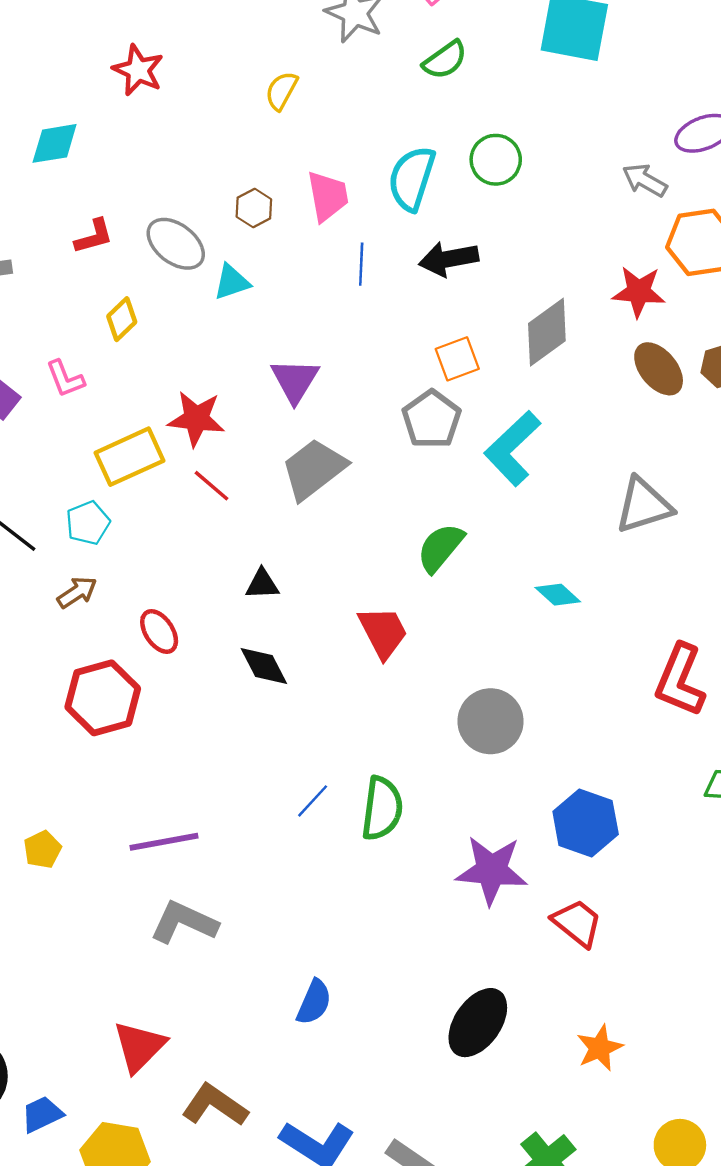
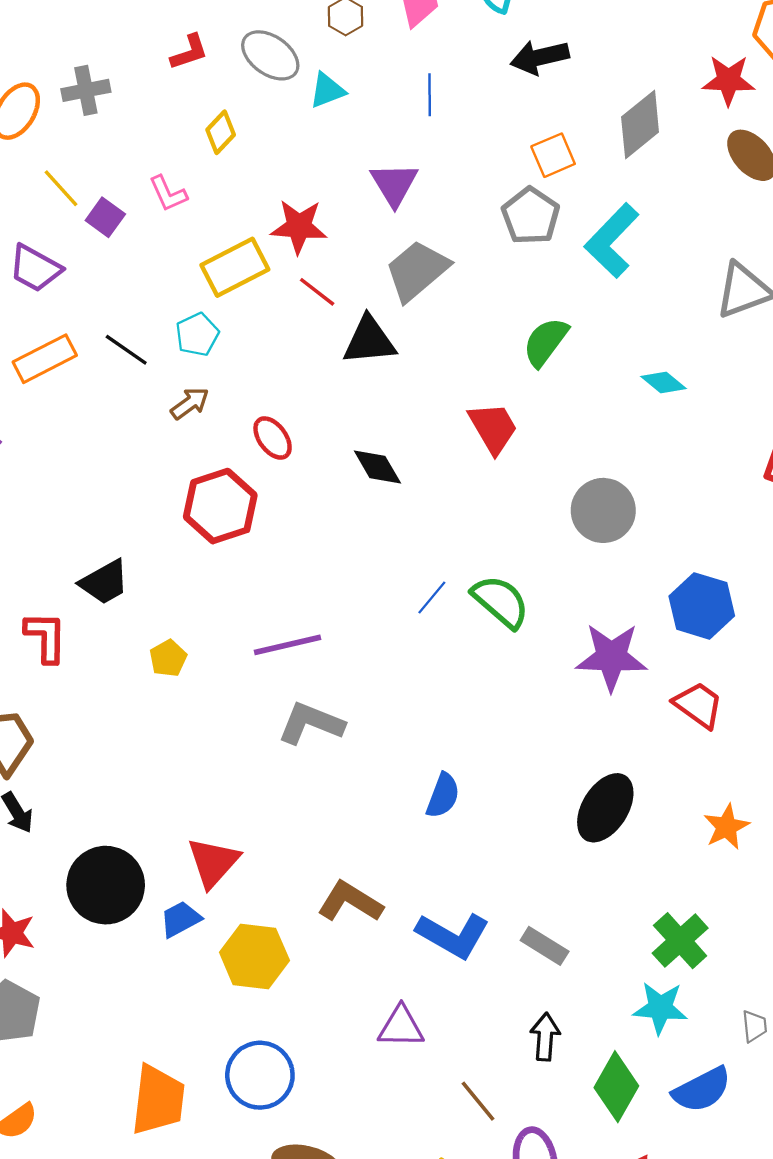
blue line: (361, 264) -> (430, 95), moved
black triangle: (262, 584) -> (369, 341), moved, size x1.6
green semicircle: (382, 808) -> (501, 601), turned -54
red triangle: (139, 1047) -> (213, 862), moved

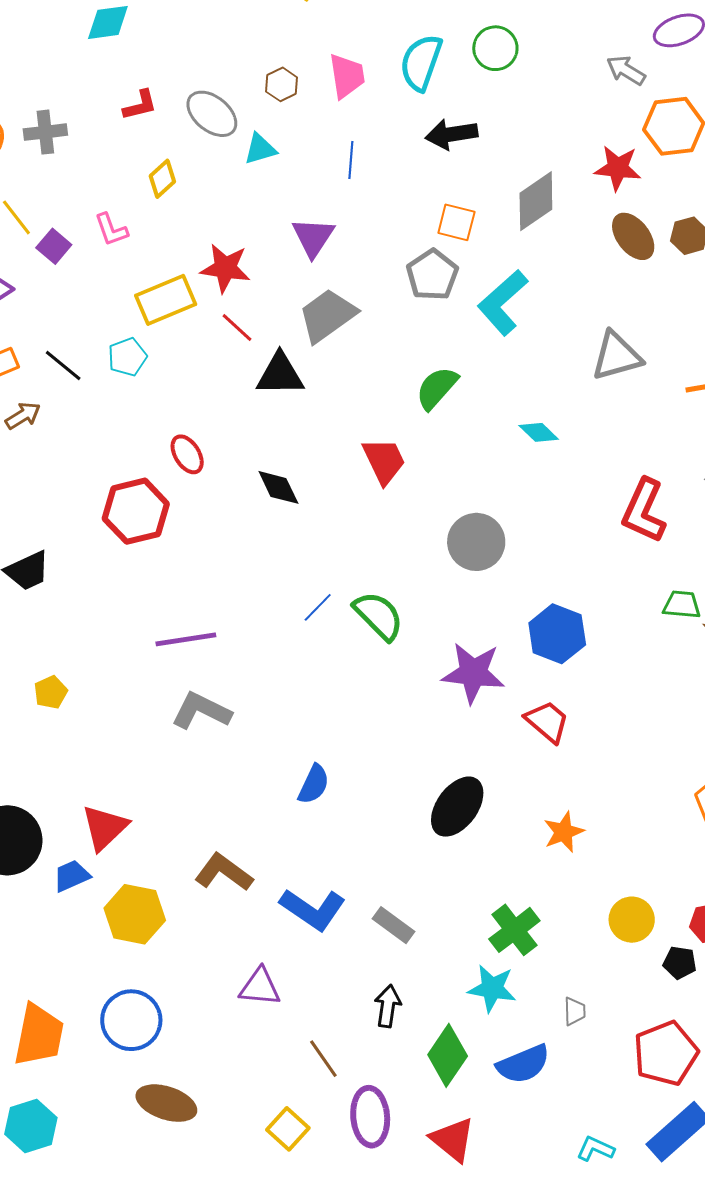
orange square: (553, 155) -> (456, 222), turned 33
brown arrow: (190, 403) -> (23, 416), moved
yellow pentagon: (168, 658) -> (51, 692), moved

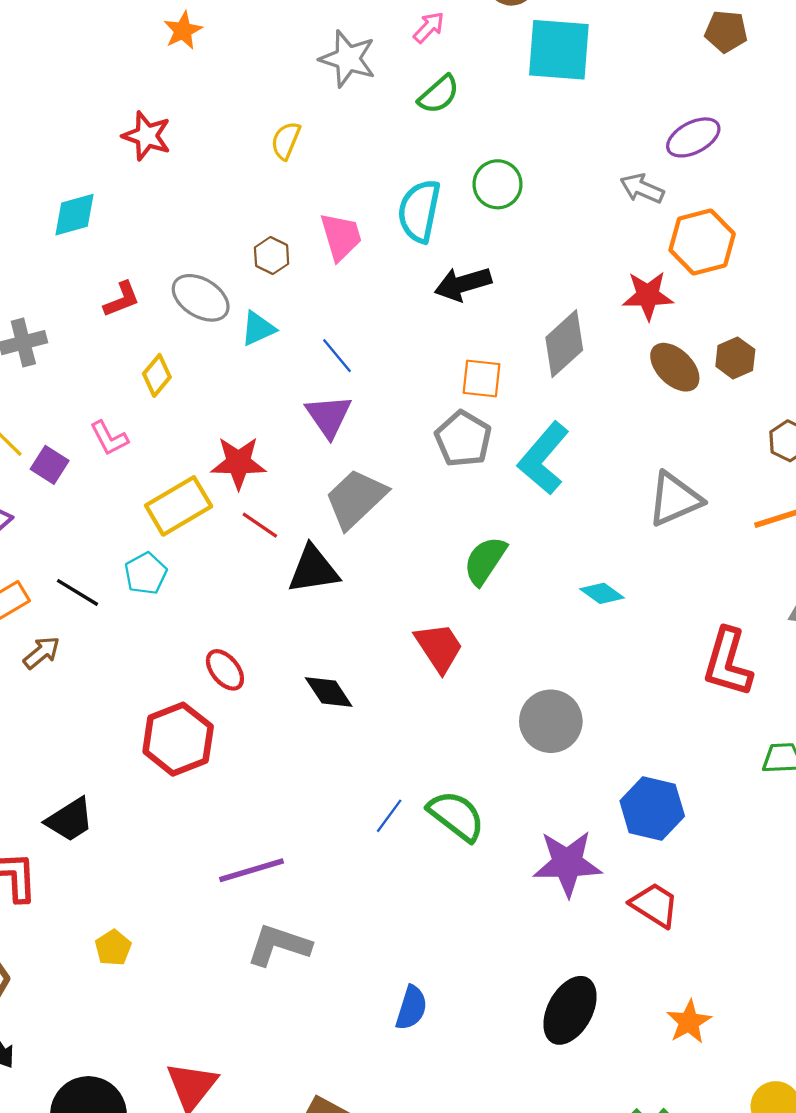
blue line: (351, 160) -> (337, 356), moved, turned -36

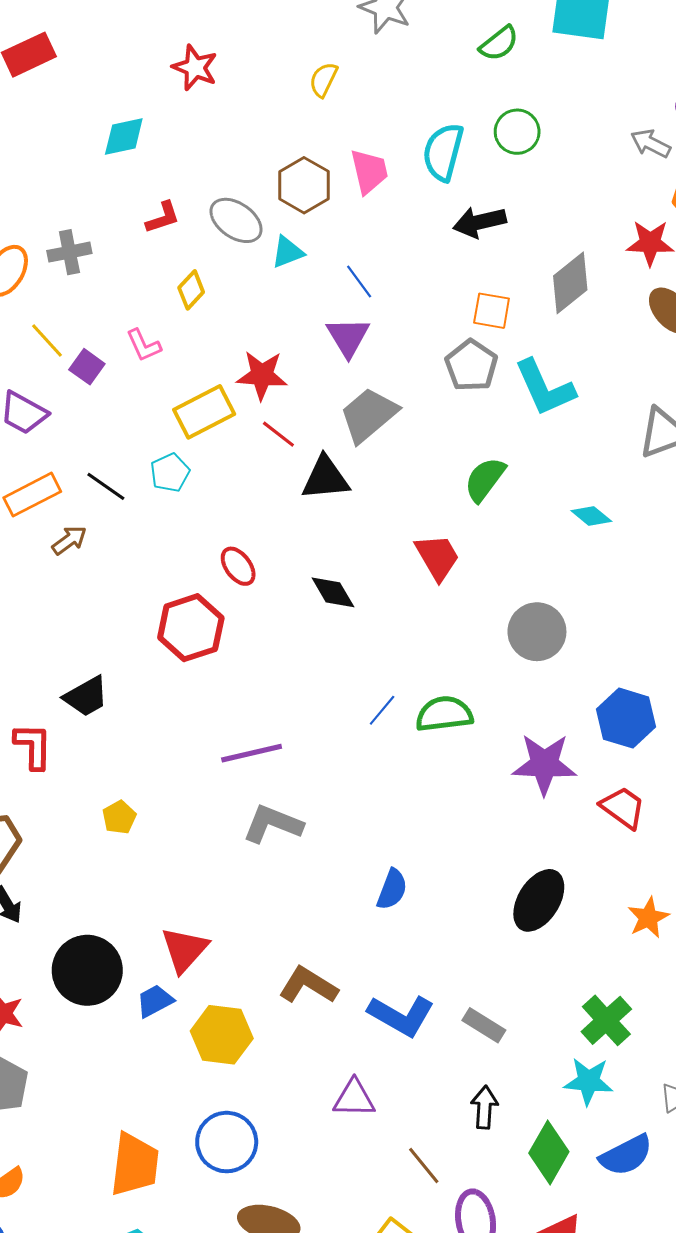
green semicircle: (439, 94) -> (499, 43), moved
brown hexagon: (272, 256) -> (304, 185), size x1.6
cyan L-shape: (544, 458) -> (545, 388), turned -68
green semicircle: (456, 816) -> (444, 714), turned -48

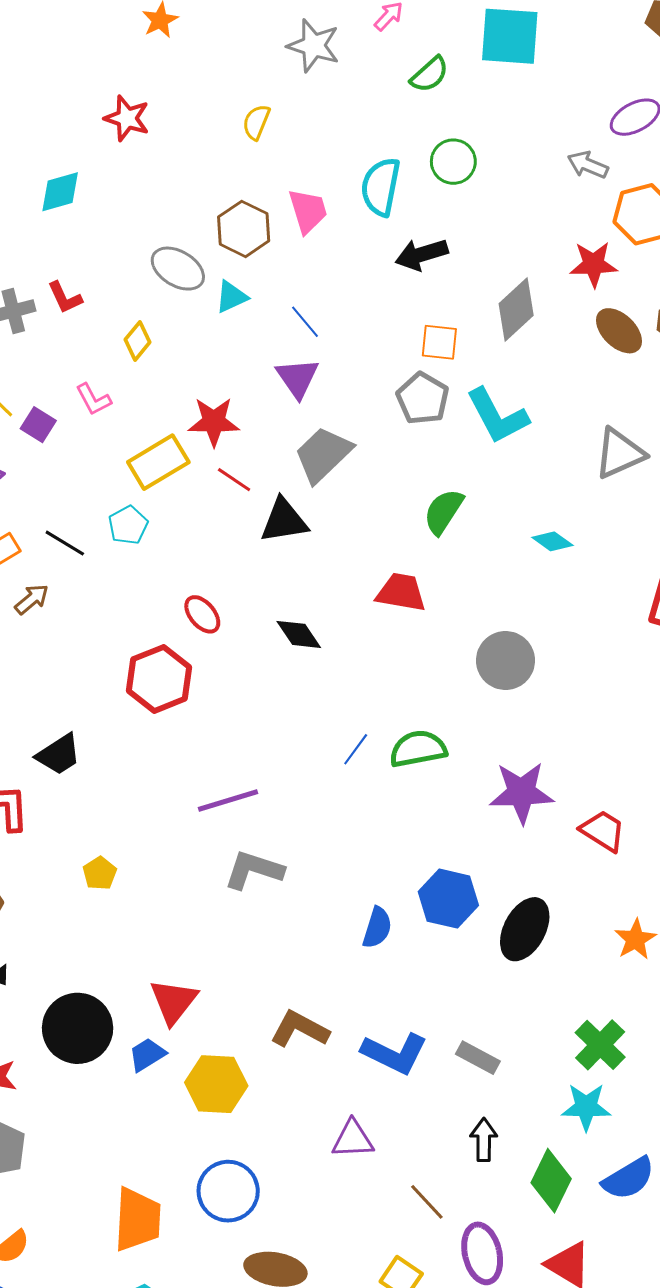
red L-shape: (163, 217) -> (65, 298), moved, turned 87
red trapezoid: (437, 557) -> (401, 592), turned -46
blue hexagon: (626, 718) -> (448, 899), moved

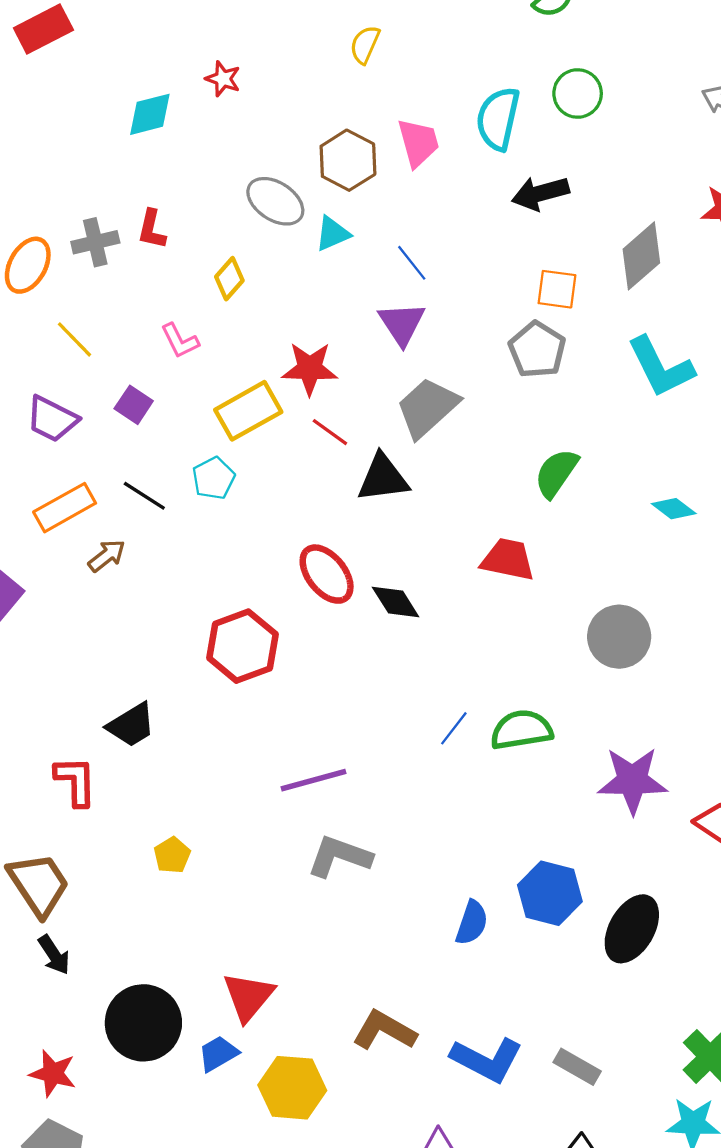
red star: (127, 118) -> (223, 79), moved, size x0.7
red L-shape: (65, 298) -> (152, 229), turned 36
cyan L-shape: (497, 416) -> (661, 367), moved
purple square: (38, 425) -> (134, 405), moved
red ellipse: (202, 614) -> (327, 574), moved, size x1.4

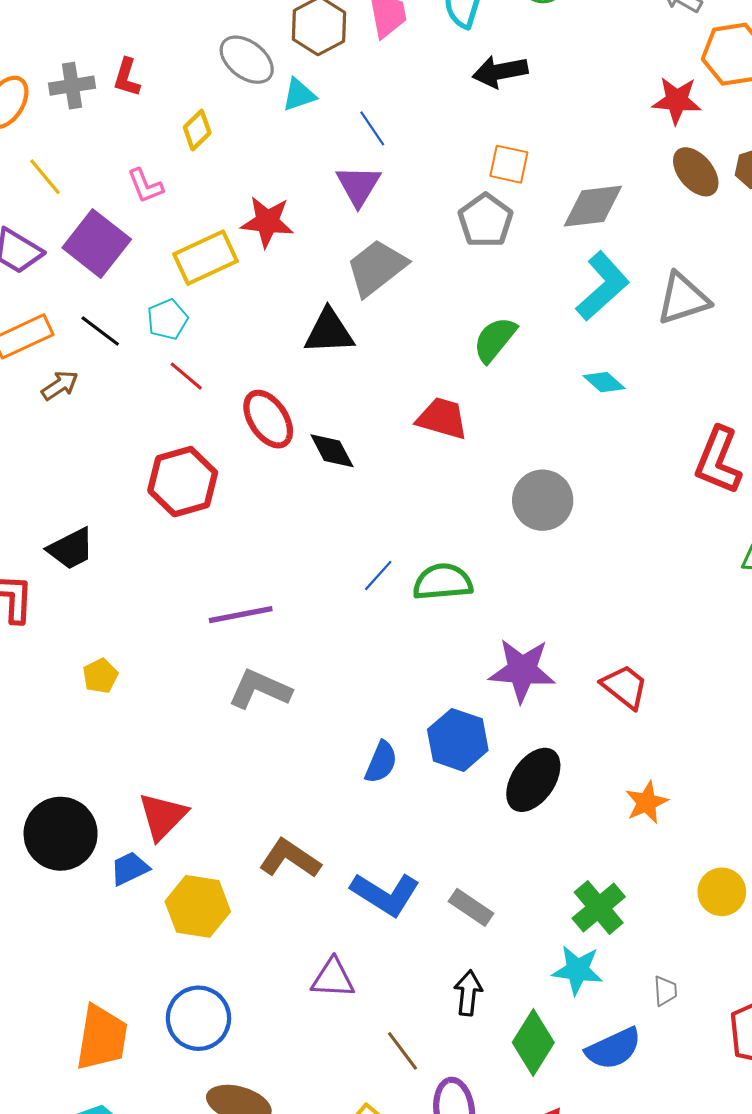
gray diamond: (641, 256) -> (593, 206), moved, turned 30
cyan L-shape: (661, 367) -> (603, 286), moved, turned -110
purple square: (134, 405) -> (97, 243), size x1.8
red line: (330, 432) -> (186, 376), moved
purple star: (632, 780) -> (522, 670), moved

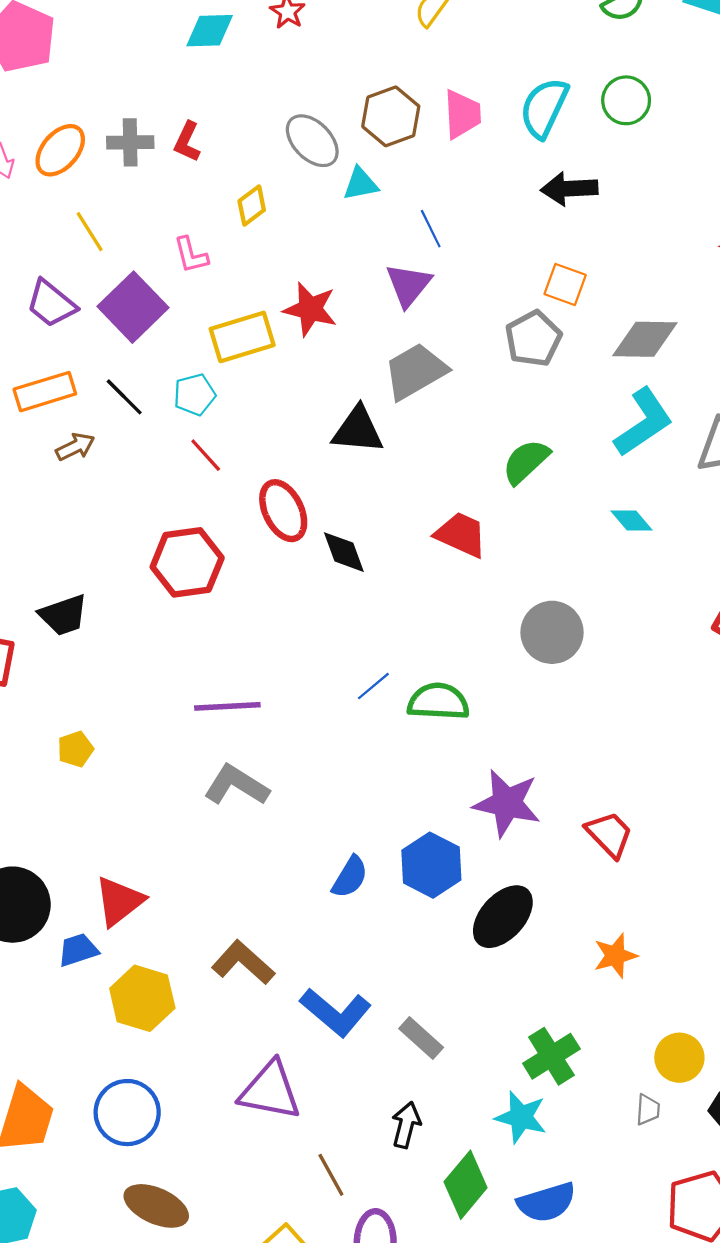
purple triangle: (333, 978) -> (270, 1091), size x1.4
gray trapezoid: (665, 991) -> (648, 1110), moved

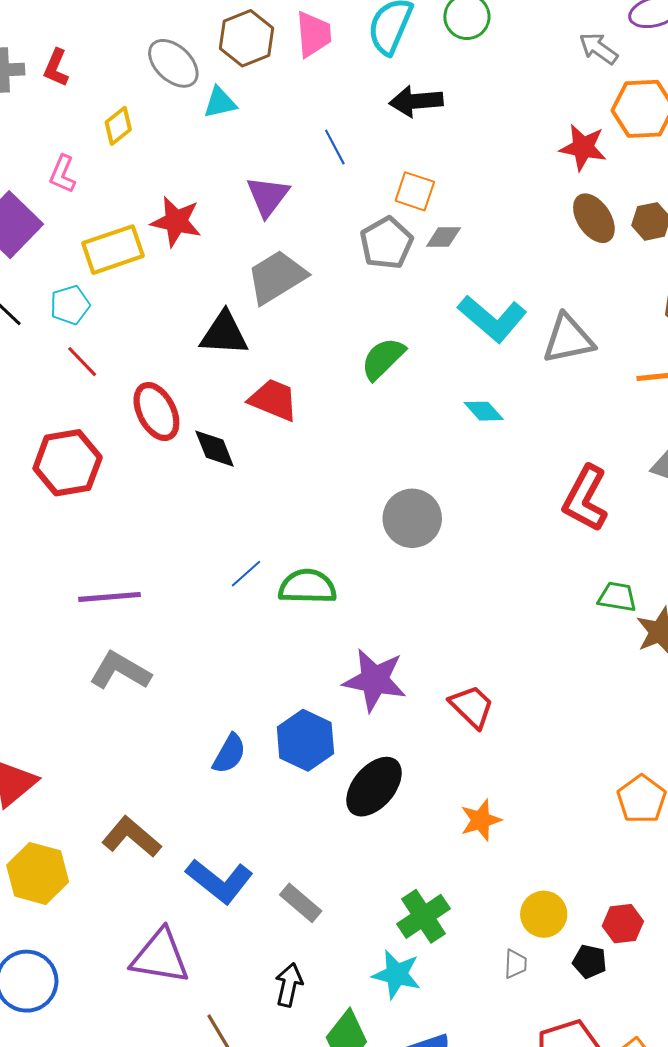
blue line: (431, 229) -> (335, 147), moved
pink L-shape: (191, 255) -> (63, 174), turned 39
gray diamond: (645, 339) -> (443, 237), moved, size x0.6
cyan L-shape: (643, 422) -> (492, 319), turned 76
red trapezoid: (461, 535) -> (273, 400), moved

